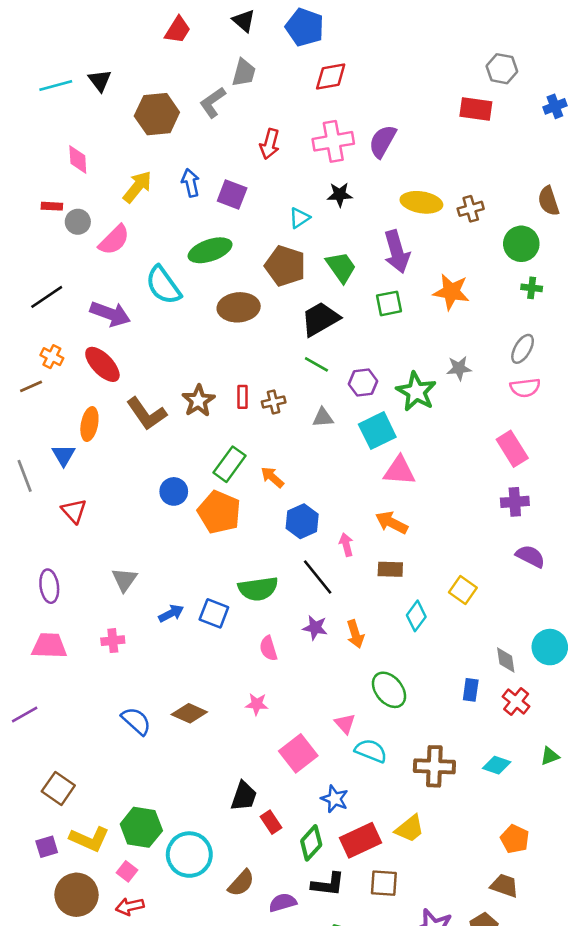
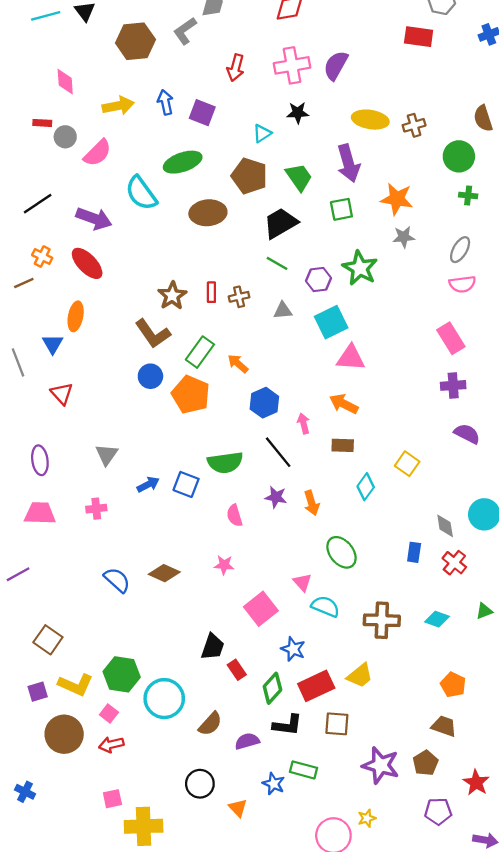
yellow arrow: (137, 187) -> (118, 106), turned 40
gray star: (459, 368) -> (404, 237), moved
green star: (416, 392) -> (360, 268), moved
brown L-shape: (147, 414) -> (153, 334), moved

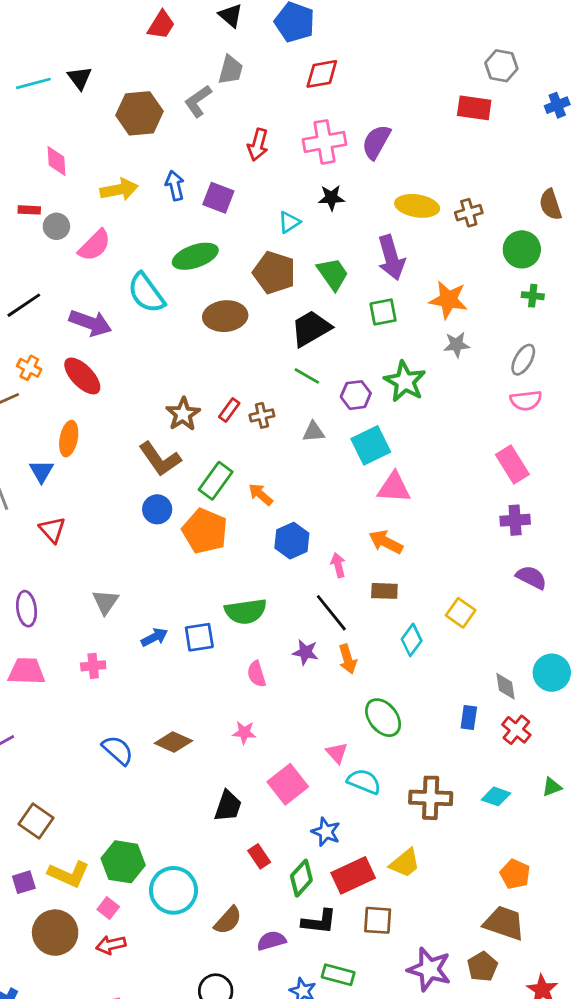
red rectangle: (211, 292) -> (229, 410), turned 36
black line: (278, 452) -> (331, 613), moved
blue square: (186, 484) -> (199, 637), turned -30
black trapezoid: (213, 647) -> (228, 806), moved
brown trapezoid: (444, 726) -> (504, 923), size x1.4

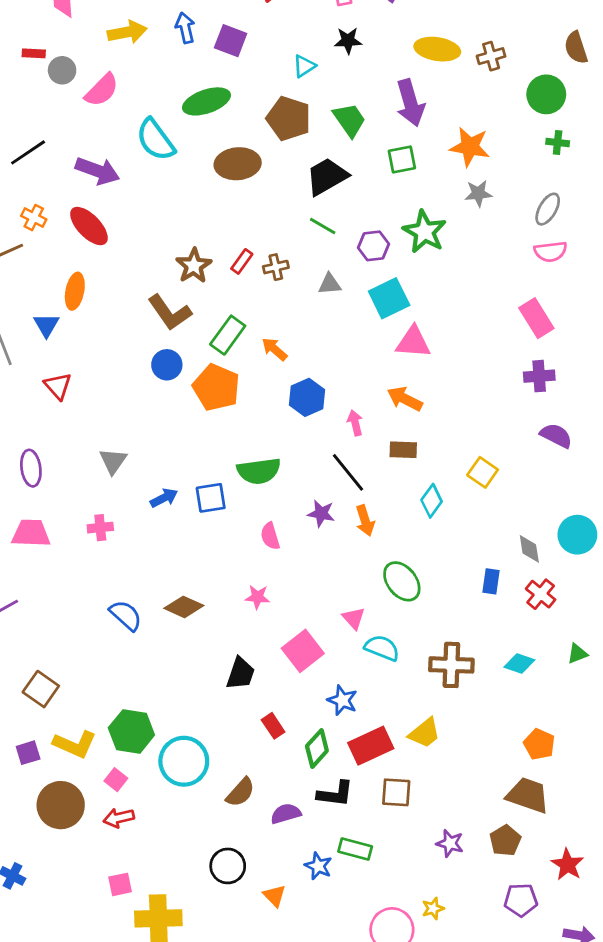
purple star: (429, 969) -> (450, 843), size x0.6

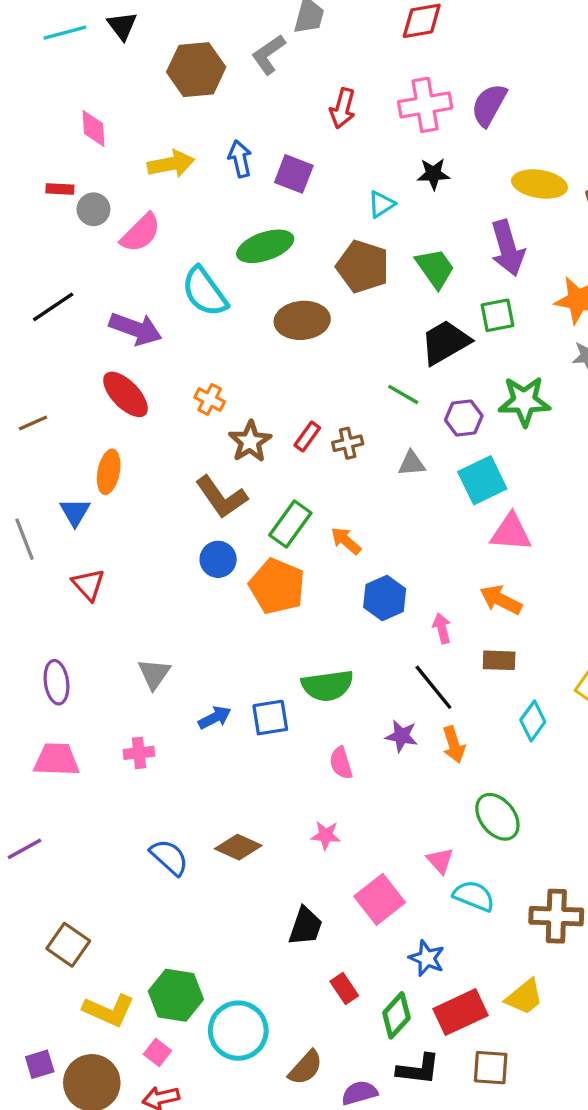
black trapezoid: (327, 176) -> (445, 342), moved
orange cross: (34, 218) -> (210, 399), moved
green star: (425, 232) -> (524, 401), turned -30
purple square: (28, 753) -> (40, 1064), moved

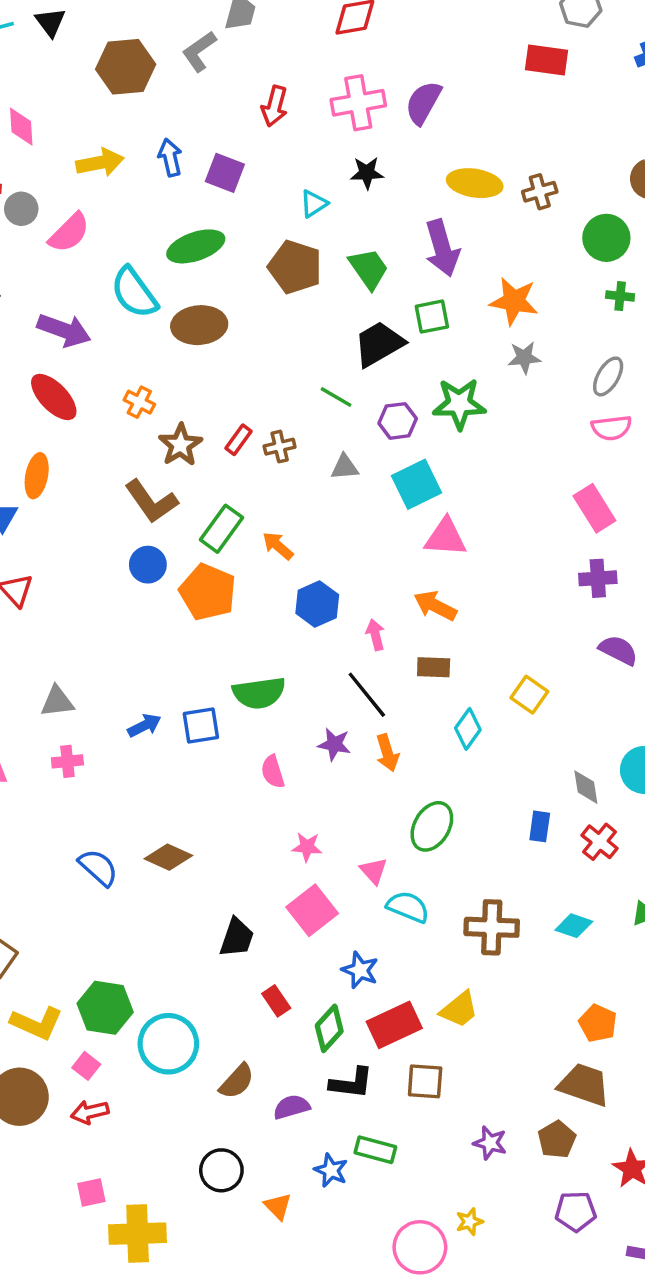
brown ellipse: (302, 320) -> (199, 325), moved
gray triangle: (154, 674) -> (57, 702), moved, turned 48
green ellipse: (497, 817) -> (432, 826), turned 69
pink star: (326, 835) -> (307, 847), moved

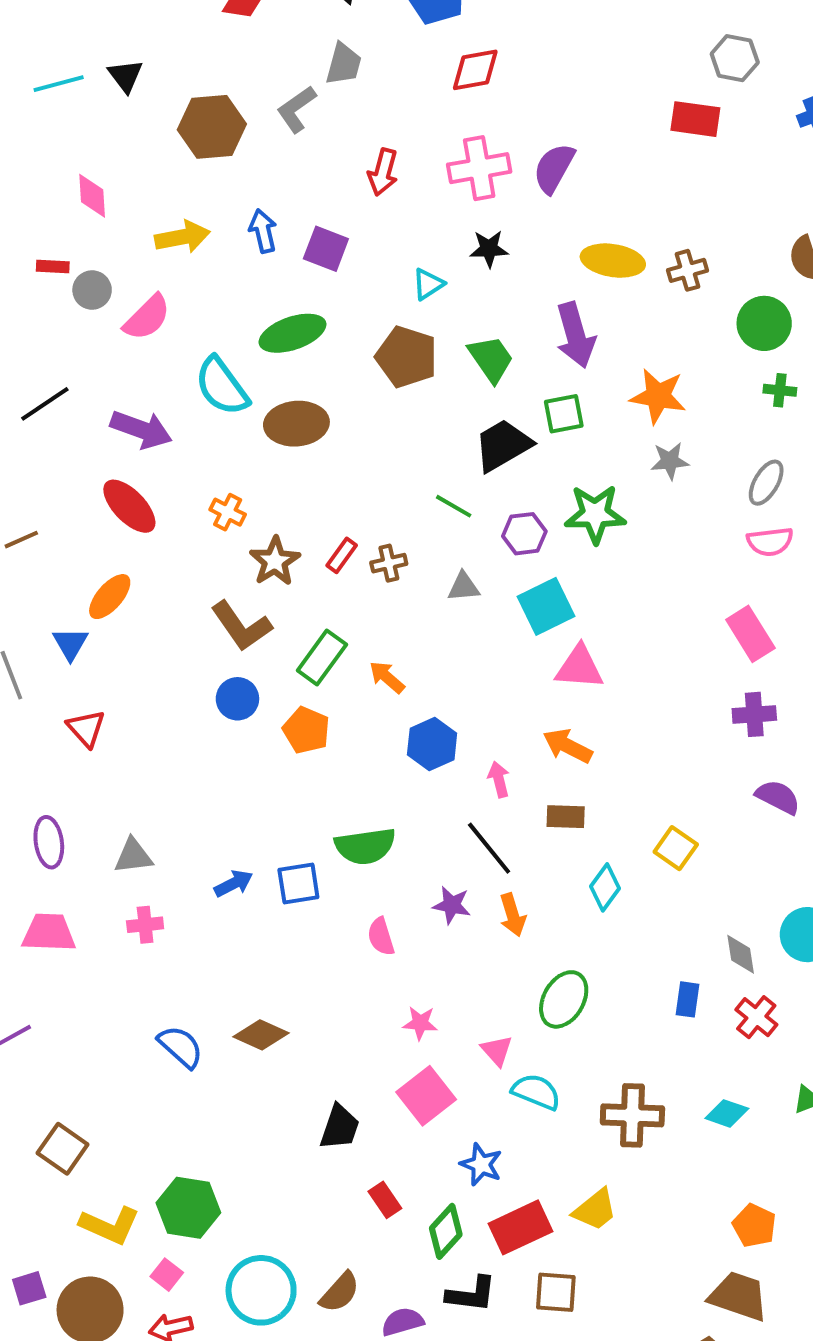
orange ellipse: (37, 476) -> (110, 597), turned 30
orange pentagon: (208, 592) -> (306, 730), size x0.7
cyan circle: (168, 1044) -> (261, 1290), moved

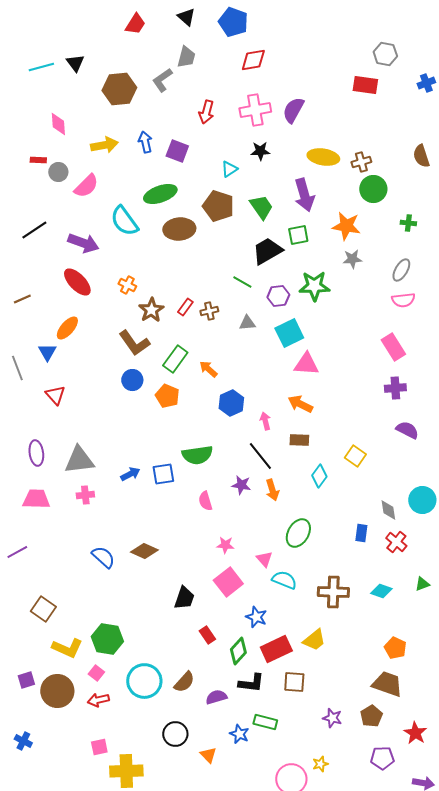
green circle: (764, 323) -> (373, 189), moved
brown ellipse: (296, 424) -> (179, 229), moved
gray triangle: (133, 856) -> (79, 460), size x1.5

